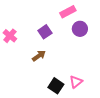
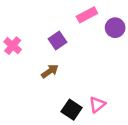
purple circle: (80, 29) -> (115, 28), moved

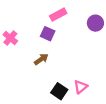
pink rectangle: (87, 15) -> (58, 15), moved
purple square: (57, 40) -> (48, 34), turned -32

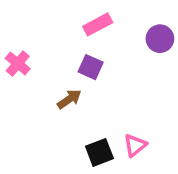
purple square: (48, 34) -> (91, 67), moved
black square: (59, 91) -> (99, 152), turned 35

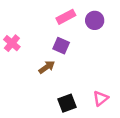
purple circle: (160, 39) -> (95, 20), moved
pink triangle: (135, 145) -> (101, 98), moved

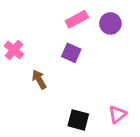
brown arrow: (47, 67) -> (39, 79), moved, turned -84
black square: (67, 103) -> (78, 120), turned 36

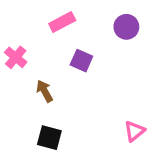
pink rectangle: (77, 19) -> (62, 22), moved
black square: (78, 120) -> (49, 138), moved

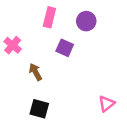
pink rectangle: (62, 22) -> (49, 17), turned -48
purple circle: (126, 27) -> (86, 21), moved

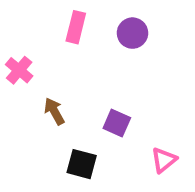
purple square: (65, 48) -> (117, 123), moved
black square: (39, 109) -> (82, 164), moved

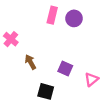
pink rectangle: (76, 27) -> (52, 15), moved
pink triangle: (164, 160) -> (91, 79), moved

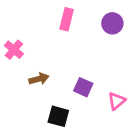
purple circle: (74, 18) -> (112, 23), moved
brown arrow: (30, 62) -> (39, 79), turned 104

